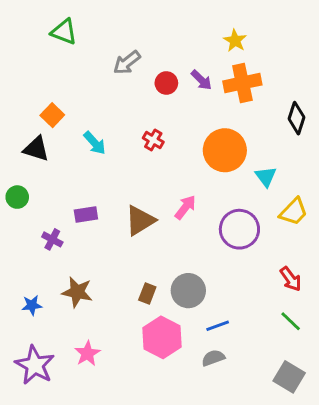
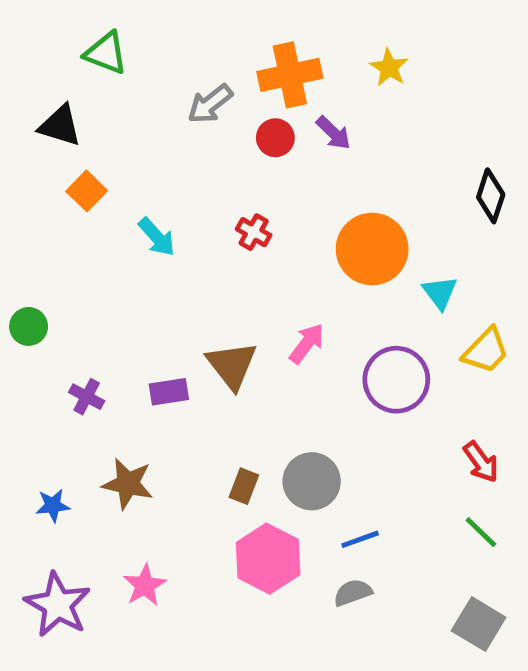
orange cross: (242, 83) -> (290, 75), moved
black triangle: (36, 149) -> (60, 126), moved
purple rectangle: (86, 215) -> (169, 392), moved
brown triangle: (140, 220) -> (232, 365), turned -36

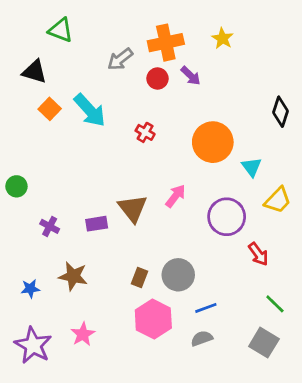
cyan arrow: (157, 237) -> (90, 110), moved, size x1.5
red arrow: (481, 462) -> (258, 254), moved
gray square: (479, 624) -> (264, 343), moved

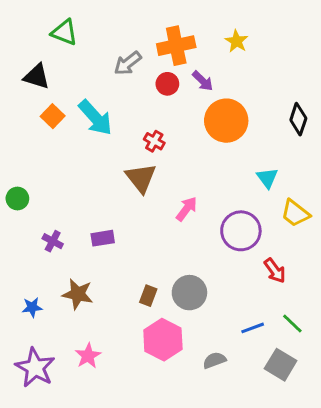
orange circle: (213, 142) -> (226, 121), moved
yellow trapezoid: (278, 200) -> (295, 213), turned 84
brown triangle: (133, 208) -> (141, 178), moved
blue line: (206, 308) -> (253, 328), moved

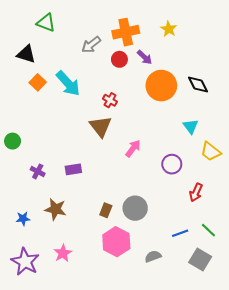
black diamond: (298, 119) -> (198, 84), moved, turned -45
purple circle: (241, 231) -> (172, 164), size x0.7
red arrow: (275, 271) -> (196, 192), turned 60

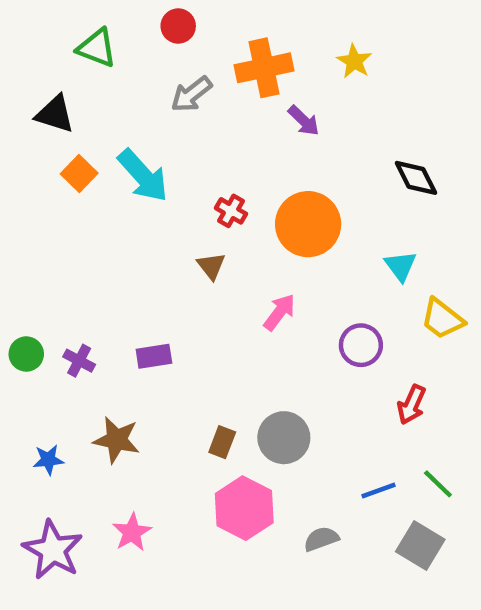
red circle: (119, 59) -> (178, 26), moved
orange circle: (161, 86) -> (308, 224), moved
brown triangle: (101, 126) -> (211, 266), size x0.6
green circle: (13, 141) -> (26, 354), moved

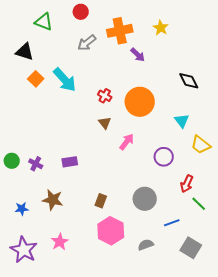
brown triangle: (211, 266) -> (105, 123), moved
gray circle: (284, 438) -> (145, 199), moved
green line: (438, 484) -> (199, 204), moved

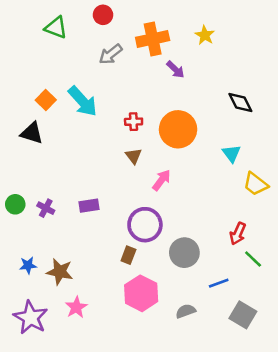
black triangle: (25, 52) -> (32, 133), moved
red cross: (105, 96) -> (134, 122), turned -32
purple circle: (164, 157) -> (145, 225), moved, size x1.4
brown star: (53, 200) -> (60, 272), moved

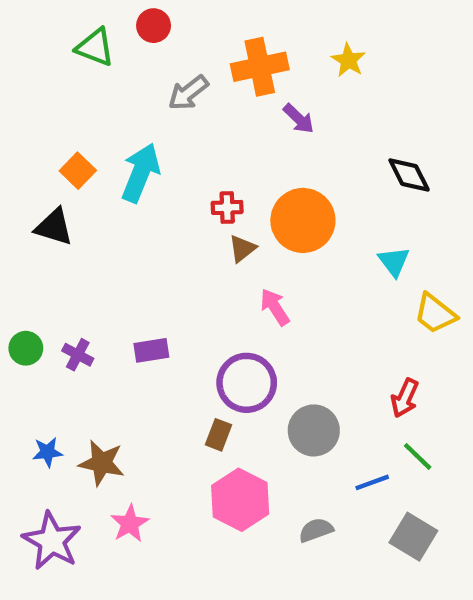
red circle: (103, 15) -> (154, 26), moved
cyan arrow: (83, 101) -> (141, 173), turned -116
brown triangle: (134, 156) -> (242, 249), moved, turned 30
pink arrow: (161, 180) -> (275, 307), turned -70
green line: (253, 259) -> (418, 456), moved

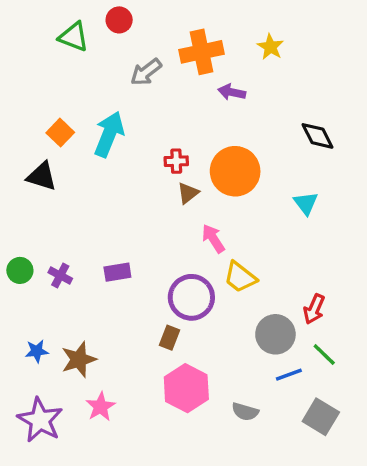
purple arrow: (299, 119) -> (232, 92), turned 148
yellow trapezoid: (435, 314) -> (240, 277), moved
gray circle: (314, 430) -> (275, 334), moved
brown star: (102, 463) -> (79, 360), turned -30
gray semicircle: (316, 530) -> (245, 412), turned -144

